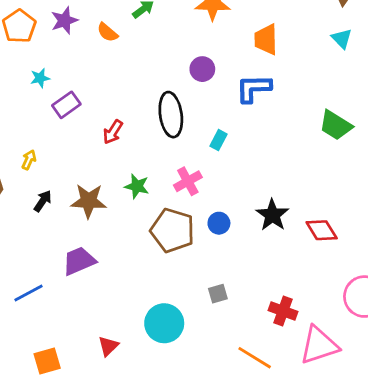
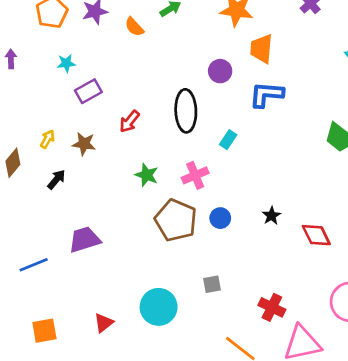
orange trapezoid: (266, 40) -> (261, 49), moved
brown star: (89, 201) -> (84, 144), moved, size x0.7
black star: (272, 215) -> (271, 216), size x0.6

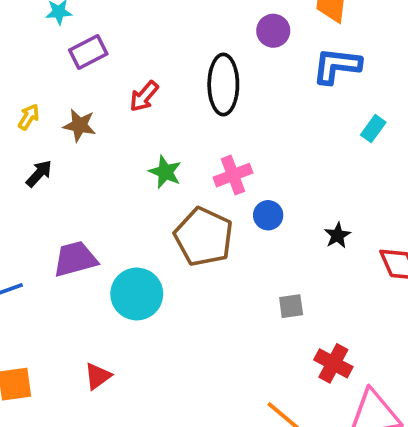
cyan rectangle: (228, 140) -> (373, 129), moved
blue circle: (220, 218) -> (268, 215), moved
gray square: (212, 284) -> (291, 306), moved
cyan circle: (159, 307) -> (137, 294), moved

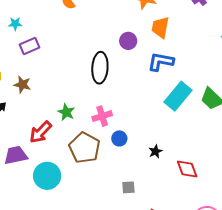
red arrow: (144, 96) -> (41, 132), moved, size x1.4
cyan rectangle: (373, 129) -> (178, 96), size x2.0

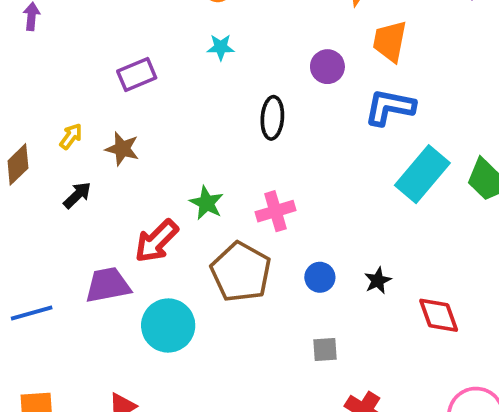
cyan star: (15, 24) -> (221, 47), moved
black ellipse: (100, 68) -> (272, 118), size x0.7
blue circle: (119, 138) -> (320, 277), moved

